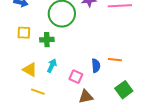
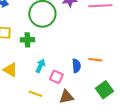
cyan arrow: (52, 66) -> (40, 66), moved
yellow line: (38, 92) -> (35, 94), moved

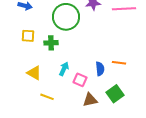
green square: (104, 90) -> (115, 94), moved
yellow line: (35, 94) -> (47, 97), moved

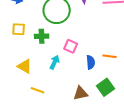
pink square: (80, 80) -> (71, 46), moved

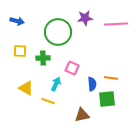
green square: (106, 87) -> (107, 99), moved, turned 30
yellow line: (38, 90) -> (48, 101), moved

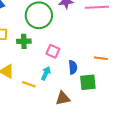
orange line: (111, 78) -> (101, 58), moved
cyan arrow: (56, 84) -> (46, 73), moved

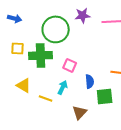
green cross: (24, 41) -> (41, 55), size x1.6
brown triangle: (63, 98) -> (80, 112), turned -35

